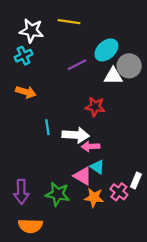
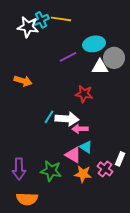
cyan ellipse: (106, 50) -> (94, 44), turned 30
cyan cross: (24, 56) -> (41, 20), moved
cyan line: (47, 127) -> (49, 117), moved, turned 40

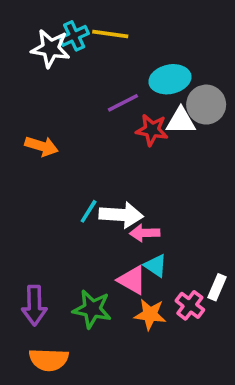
red star: (84, 94) -> (152, 130), moved

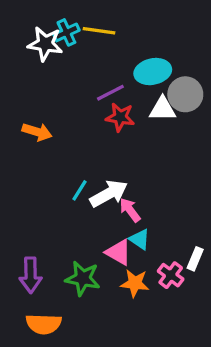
red star: (152, 130) -> (120, 117), moved
white arrow: (121, 215) -> (109, 194), turned -33
pink arrow: (145, 233) -> (130, 210), turned 55

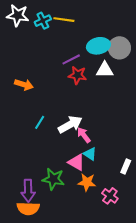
white star: (45, 44) -> (18, 15), moved
gray circle: (185, 94) -> (119, 48), moved
cyan line: (79, 190) -> (40, 122), moved
purple arrow: (31, 275) -> (28, 191), moved
pink cross: (171, 275) -> (110, 196), moved

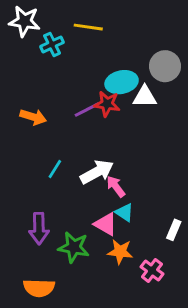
cyan cross: (43, 21) -> (52, 44), moved
cyan ellipse: (98, 46) -> (122, 82), moved
purple line: (71, 59) -> (87, 110), moved
purple arrow: (28, 191) -> (39, 228), moved

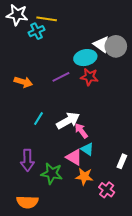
yellow line: (88, 27) -> (47, 19), moved
white triangle: (145, 97) -> (102, 44), moved, turned 36
red star: (107, 104) -> (89, 77), moved

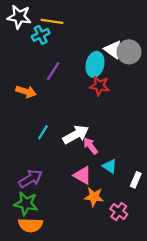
cyan ellipse: (85, 58) -> (95, 64), turned -65
purple line: (61, 77) -> (53, 71), moved, turned -30
cyan triangle: (87, 149) -> (110, 166), moved
purple arrow: (27, 160) -> (30, 179), turned -120
green star: (52, 173) -> (26, 204), moved

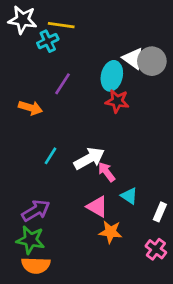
pink cross: (119, 212) -> (156, 249), moved

